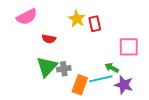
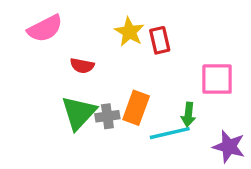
green arrow: (112, 68) -> (188, 115), turned -112
orange rectangle: (80, 85) -> (136, 108), moved
purple star: (124, 85) -> (229, 147), moved

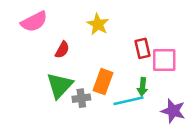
red rectangle: (160, 40) -> (143, 48), moved
red semicircle: (82, 66) -> (62, 50), turned -72
gray cross: (107, 116) -> (81, 98), moved

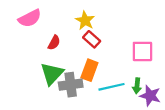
red rectangle: (143, 48) -> (92, 39), moved, turned -35
green arrow: (143, 87) -> (137, 86), moved
gray cross: (81, 98) -> (71, 85), size x1.5

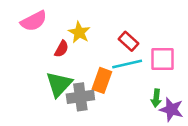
yellow star: (85, 21) -> (79, 32), moved
red rectangle: (92, 39) -> (128, 41), moved
cyan line: (112, 87) -> (127, 64), moved

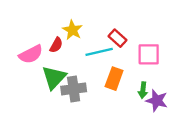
pink semicircle: (34, 21) -> (31, 54), moved
cyan line: (127, 64) -> (99, 52), moved
orange rectangle: (102, 80) -> (114, 79), moved

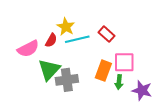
cyan line: (99, 52) -> (77, 39), moved
pink square: (149, 54) -> (124, 62), moved
green arrow: (143, 90) -> (119, 82), moved

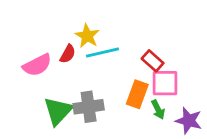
red rectangle: (106, 34) -> (153, 61), moved
green triangle: (49, 70) -> (58, 111), moved
green arrow: (119, 82) -> (158, 110), turned -32

